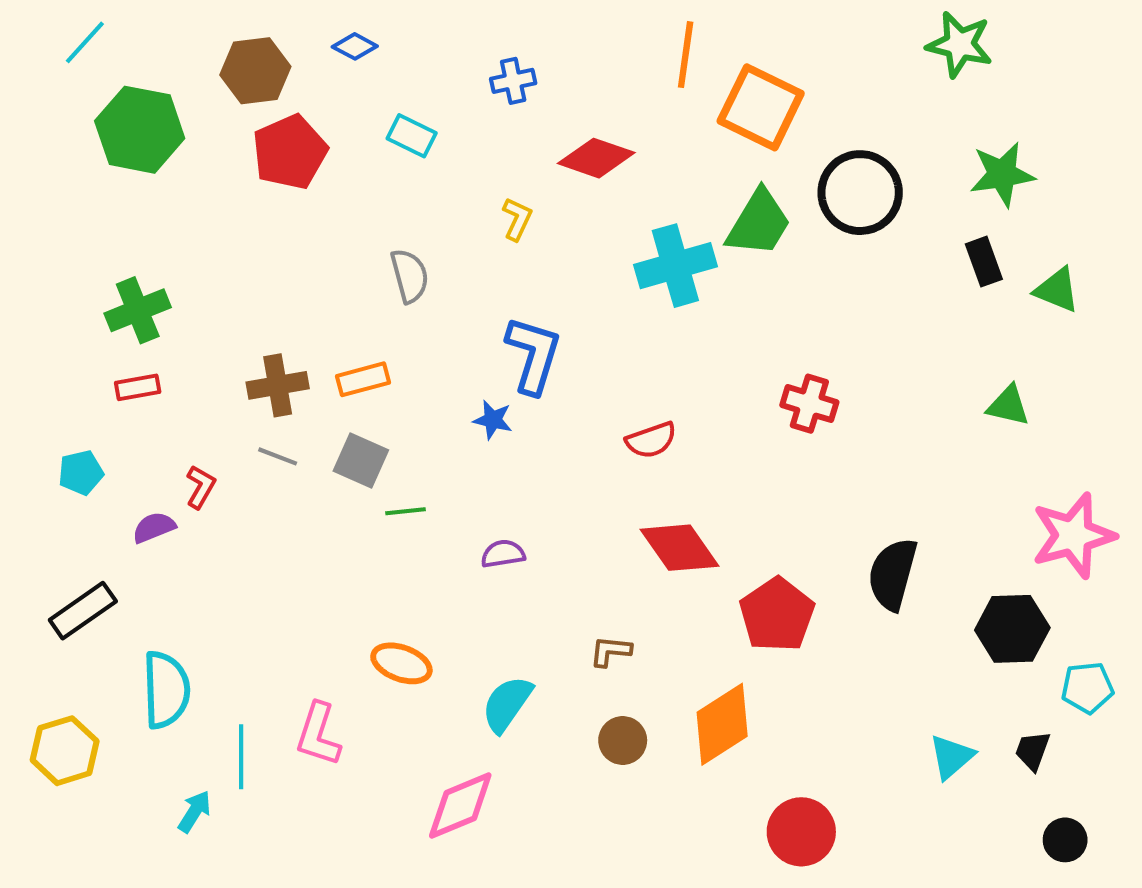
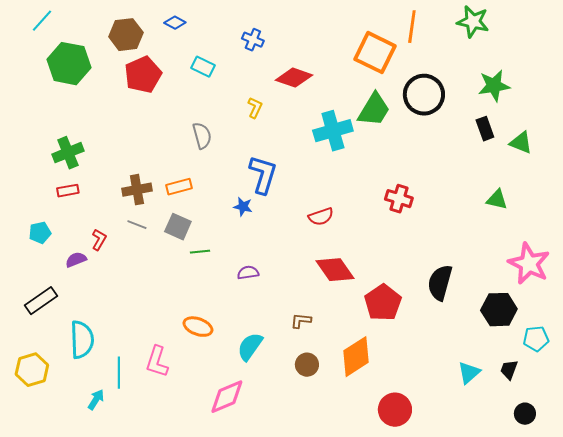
orange line: (686, 55) -> (412, 27), moved
blue cross: (513, 81) -> (253, 40), turned 35
pink star: (1073, 536) -> (529, 264), turned -30

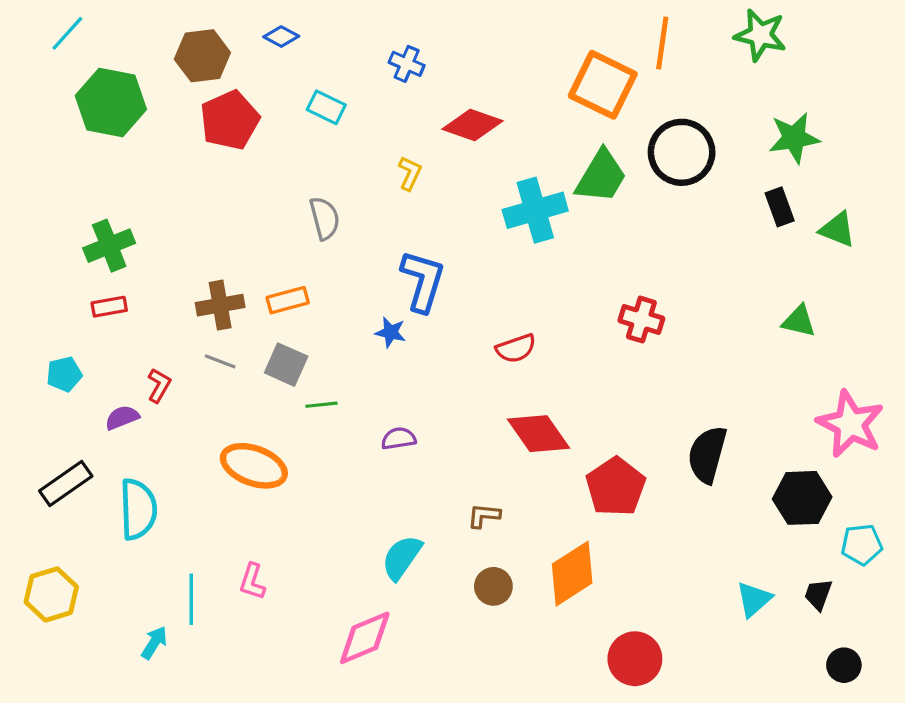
orange ellipse: (198, 327) -> (254, 466), moved, size x1.4
cyan semicircle: (82, 340) -> (138, 509), moved
pink L-shape: (157, 362) -> (252, 582), size x0.7

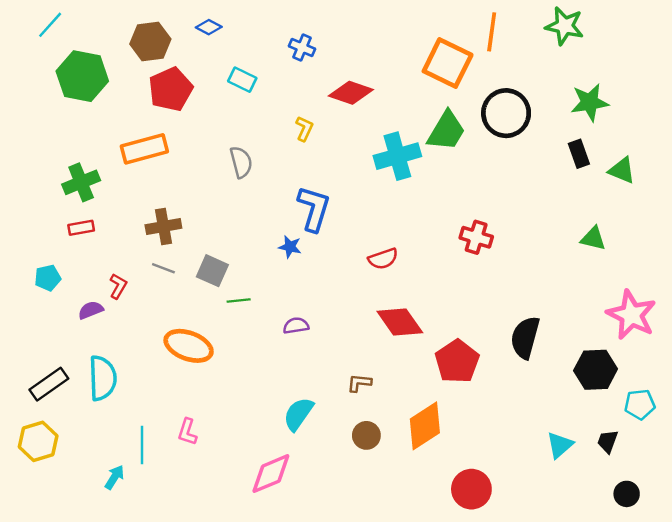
orange rectangle: (288, 300) -> (144, 149), moved, size x1.5
black rectangle: (66, 483) -> (49, 384), moved

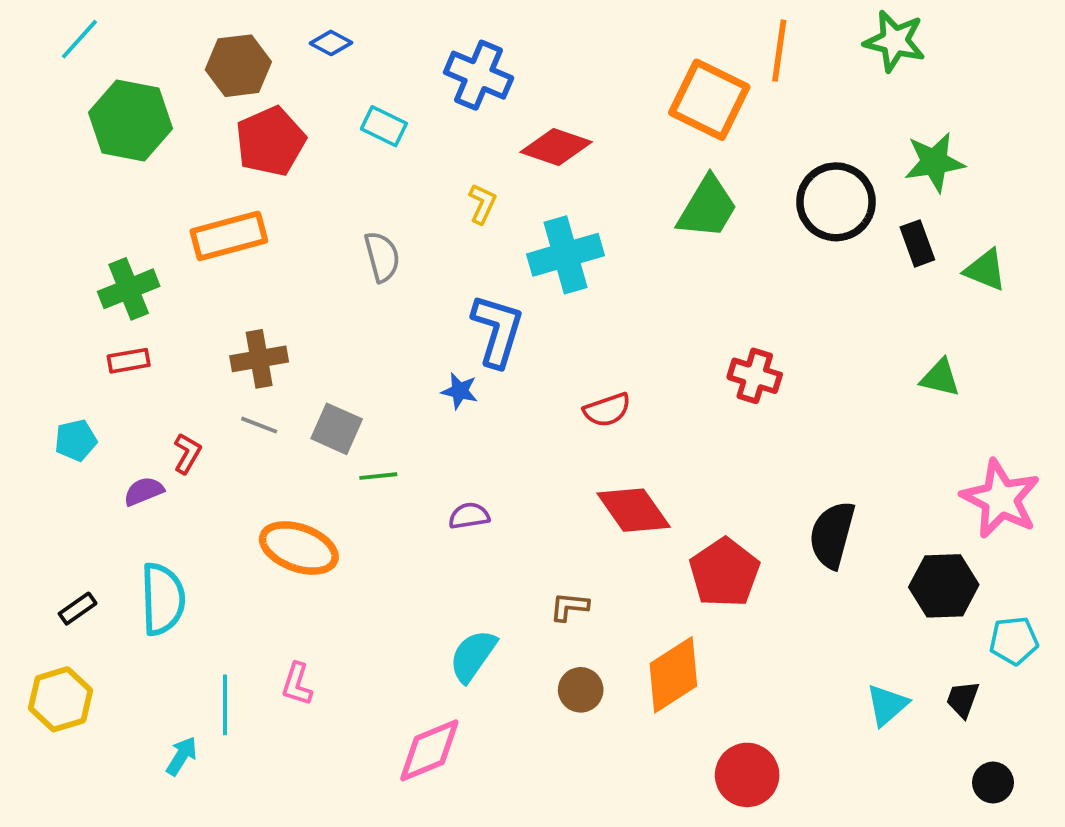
blue cross: (302, 47) -> (479, 75), size x1.6
black circle: (506, 113) -> (836, 202), moved
cyan cross: (397, 156) -> (566, 255), moved
black rectangle: (49, 384) -> (78, 609), size x0.6

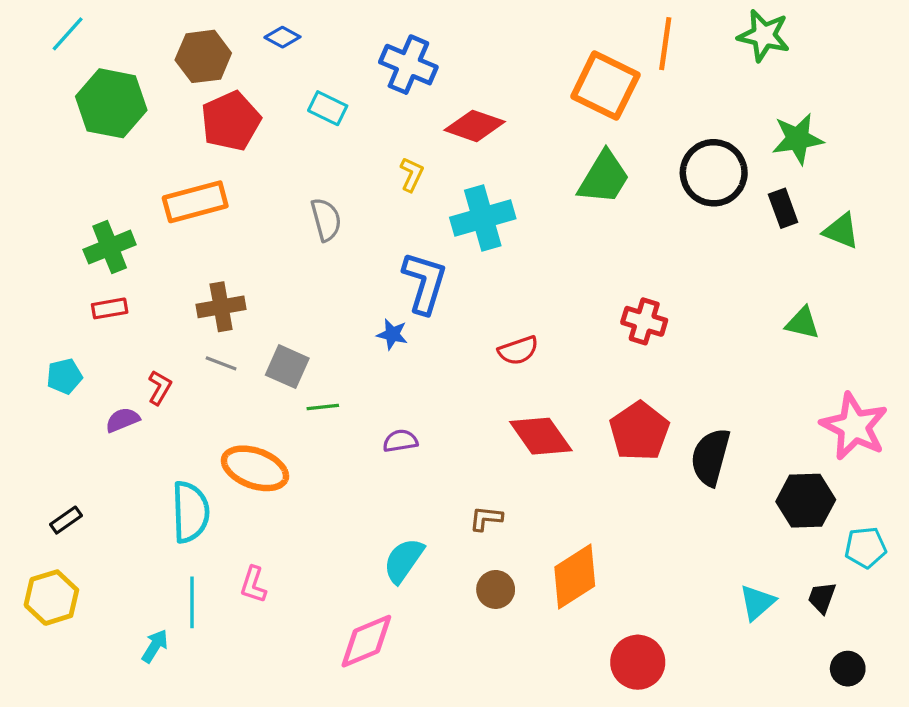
red pentagon: (724, 573) -> (639, 431), moved
cyan semicircle: (163, 599) -> (190, 512), moved

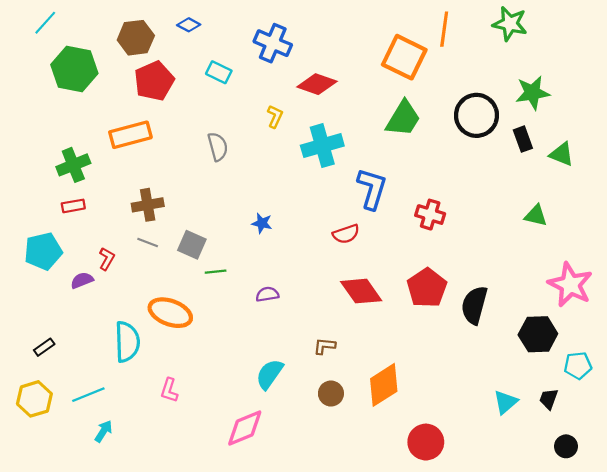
blue L-shape: (425, 283) -> (372, 189), moved
cyan pentagon: (64, 376) -> (43, 251), size x1.6
cyan line: (192, 602) -> (88, 395), moved, turned 68

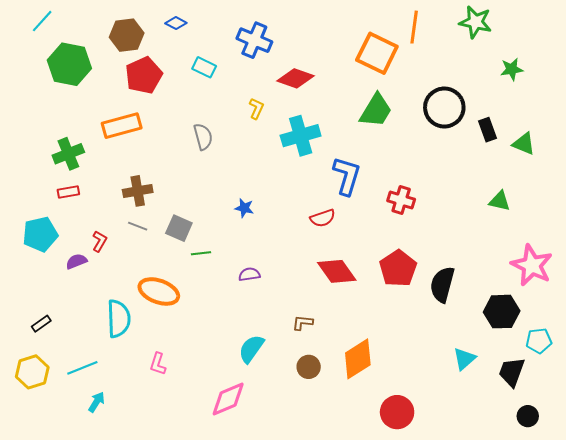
green star: (533, 93) -> (512, 69), moved, size x0.7
black trapezoid: (549, 399) -> (512, 372), size x1.5
cyan triangle: (506, 402) -> (464, 359), moved

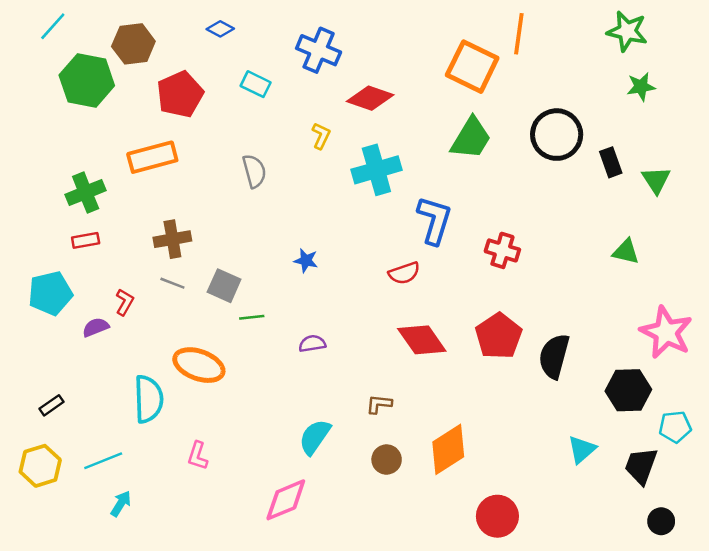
green star: (475, 22) -> (627, 31), moved
brown hexagon: (127, 35) -> (133, 44), moved
green triangle: (524, 144) -> (656, 180), turned 35

